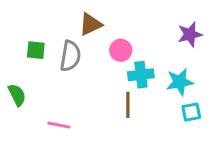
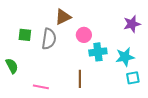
brown line: (128, 105) -> (80, 79), moved

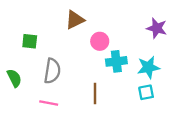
purple star: (132, 24) -> (157, 28), turned 30
gray semicircle: (49, 39) -> (52, 71), moved
cyan square: (133, 78) -> (146, 92), moved

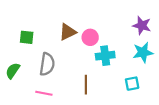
brown triangle: (75, 20) -> (68, 32), moved
cyan star: (148, 67) -> (143, 52), moved
green semicircle: (14, 78) -> (13, 71), turned -119

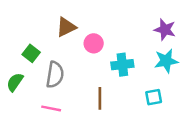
brown triangle: (68, 32) -> (66, 27), moved
green square: (27, 37) -> (31, 53), moved, turned 32
pink circle: (90, 37) -> (94, 43), moved

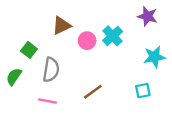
purple star: (165, 30) -> (147, 16), moved
cyan cross: (122, 65) -> (113, 36), moved, turned -36
brown line: (100, 98) -> (93, 92), turned 54

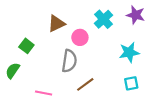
cyan cross: (113, 36) -> (103, 19), moved
cyan star: (154, 57) -> (129, 52), moved
gray semicircle: (51, 70) -> (69, 61), moved

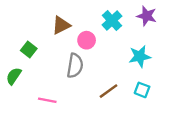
cyan square: (131, 83) -> (142, 90), turned 32
brown line: (85, 84) -> (108, 91), moved

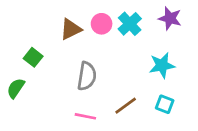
pink circle: (87, 40) -> (102, 24), moved
pink line: (47, 100) -> (85, 116), moved

